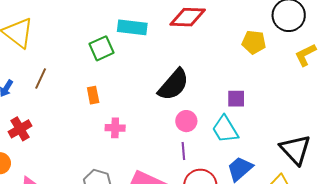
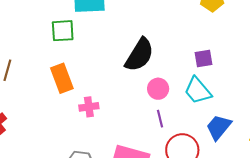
green square: (102, 48) -> (63, 31), turned 30
orange rectangle: (93, 95) -> (62, 78), size x1.6

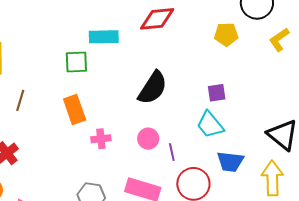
pink circle: (158, 89) -> (148, 139), moved
blue trapezoid: (219, 127) -> (230, 162), turned -124

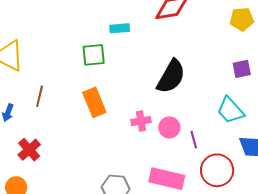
cyan rectangle: (104, 37) -> (120, 28), size x0.7
purple square: (217, 93) -> (242, 69), moved
pink cross: (101, 139) -> (141, 121), moved

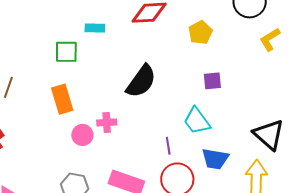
yellow pentagon: (242, 19) -> (200, 33), moved, turned -30
pink circle: (169, 127) -> (82, 135), moved
purple line: (194, 140) -> (168, 146), moved

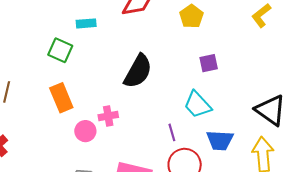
green square: (66, 52) -> (60, 50), turned 30

